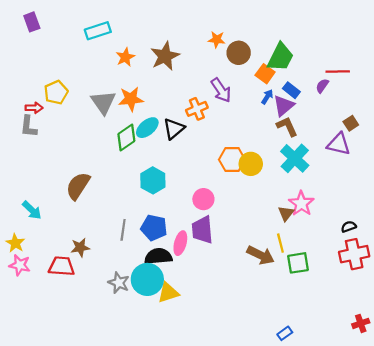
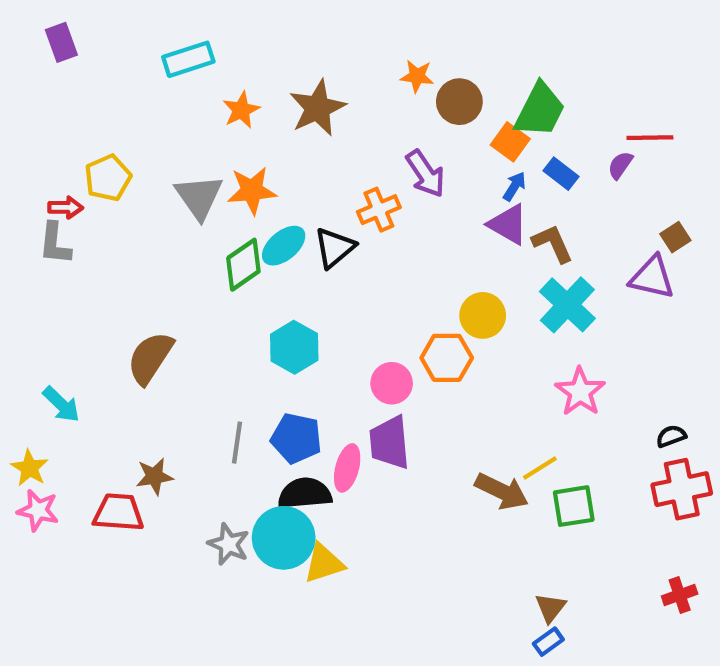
purple triangle: (284, 106) -> (508, 224), moved, turned -50
orange hexagon: (232, 160) -> (447, 358), moved
brown triangle: (286, 213) -> (550, 608), moved
yellow line: (280, 243) -> (540, 468), turned 72
red cross: (361, 323) -> (680, 595), moved

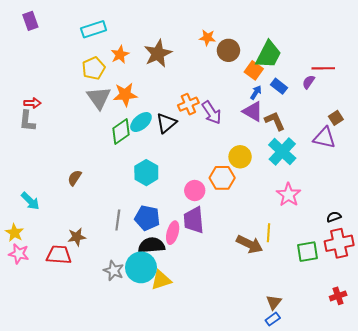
purple arrow: (425, 174) -> (212, 113), moved
yellow pentagon: (108, 178) -> (94, 68), moved
brown semicircle: (150, 358) -> (75, 178), size x0.6
yellow line: (540, 468) -> (268, 233), turned -54
green square: (574, 506) -> (307, 252), moved

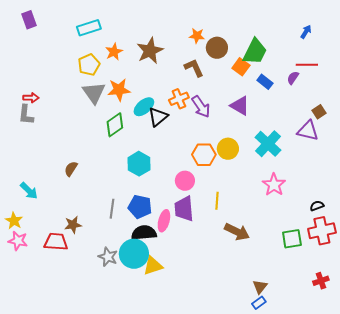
blue arrow: (256, 93) -> (306, 32), moved
brown L-shape: (275, 121) -> (194, 68), moved
cyan ellipse: (141, 122) -> (144, 107), moved
orange hexagon: (222, 178) -> (204, 155), moved
yellow line: (268, 233) -> (217, 201), moved

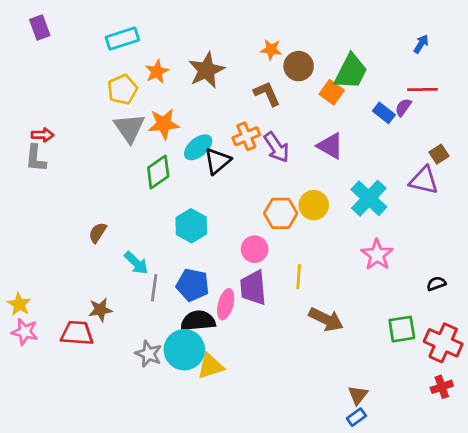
blue rectangle: (265, 82) -> (384, 113), moved
cyan arrow: (29, 191) -> (136, 263), moved
red cross: (322, 231) -> (443, 343), moved, turned 36

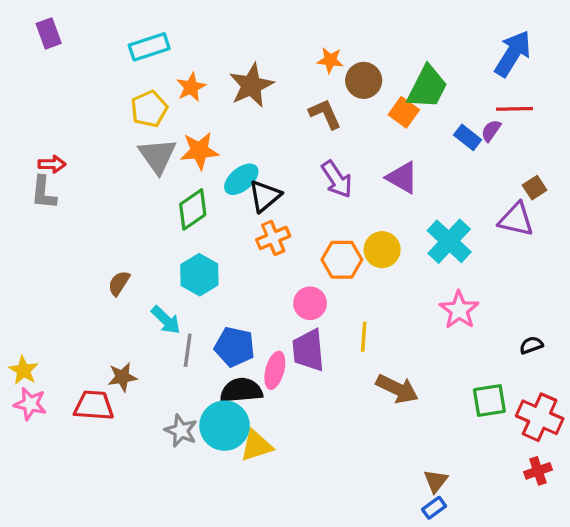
blue arrow: (421, 44) -> (513, 54), size x2.0
orange cross: (246, 136) -> (273, 238), moved
cyan hexagon: (191, 226) -> (199, 275), moved

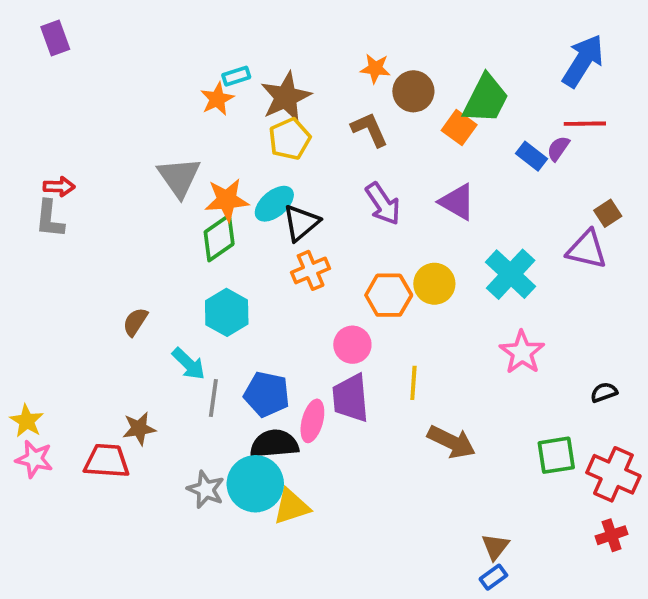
cyan rectangle: (149, 47) -> (236, 76), moved, size x0.6
yellow pentagon: (149, 109) -> (290, 139), moved
orange star: (199, 151) -> (227, 200), moved

